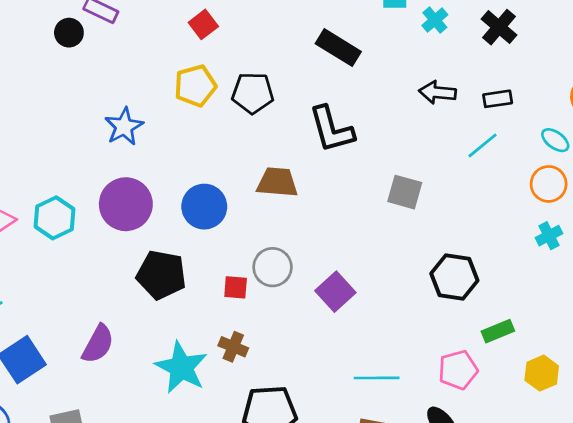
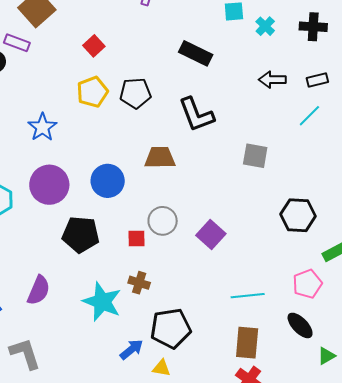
black cross: (499, 27) -> (313, 27), turned -32

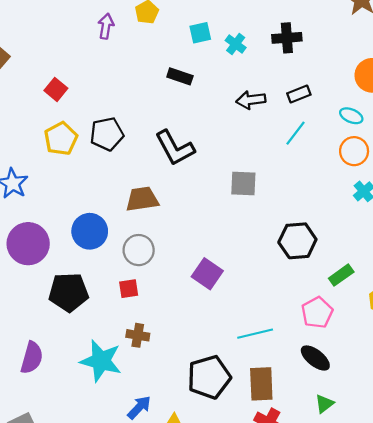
black rectangle: (196, 53) -> (180, 76), moved, size x0.7
gray circle: (163, 221) -> (139, 250), moved
black pentagon: (171, 328) -> (209, 377), moved
green triangle: (326, 356) -> (324, 404), moved

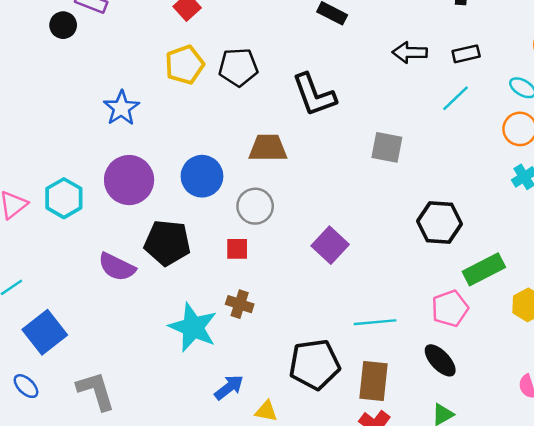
green rectangle: (341, 275) -> (484, 269), size x1.4
purple semicircle: (32, 358) -> (117, 267), moved, turned 92

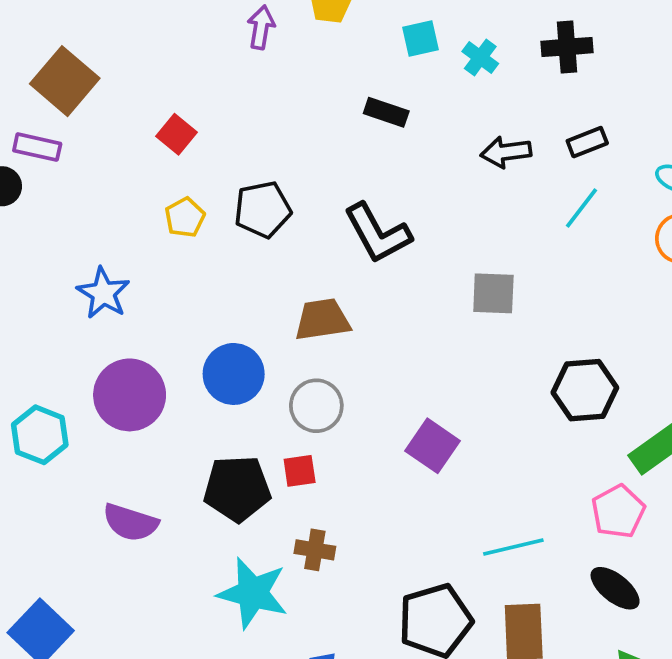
yellow pentagon: (185, 65) -> (185, 217), size x0.7
black pentagon: (167, 243) -> (237, 489), moved

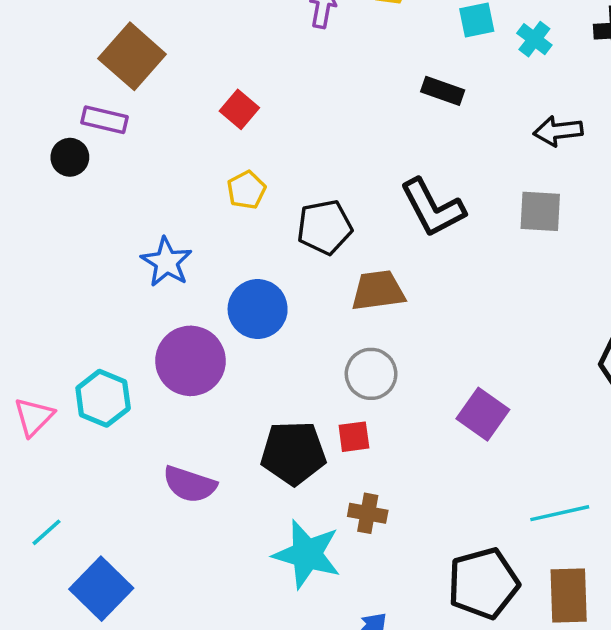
black pentagon: (263, 209) -> (325, 227), moved
gray square: (493, 293) -> (540, 211), moved
blue circle: (234, 374) -> (258, 309), moved

